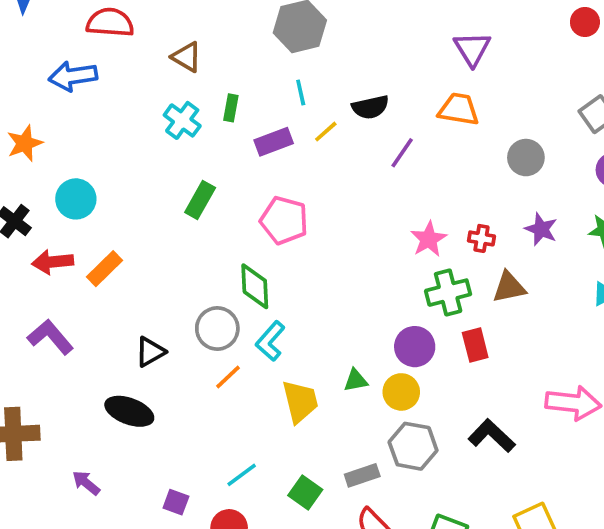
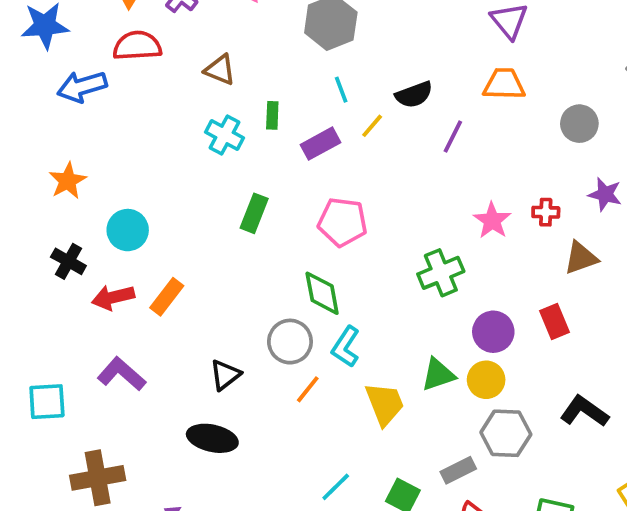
blue arrow: (73, 76) -> (82, 87), moved
green cross: (448, 293) -> (441, 273), moved
green triangle: (356, 380) -> (438, 375), size x1.4

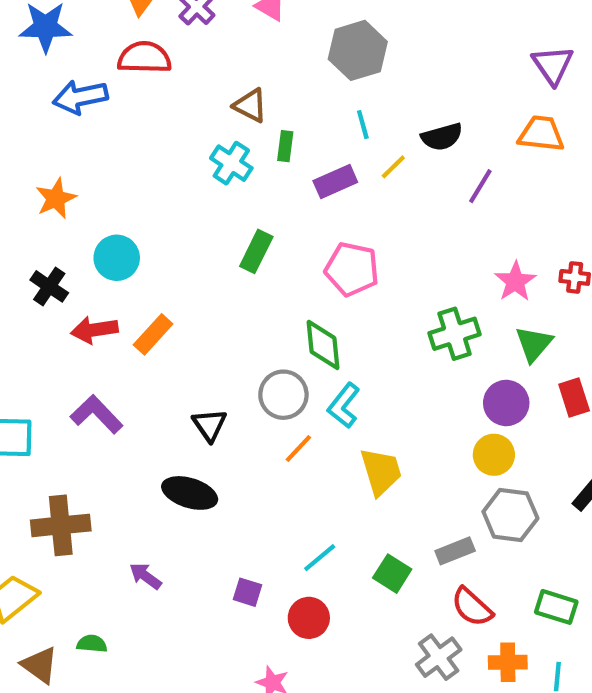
brown triangle: (220, 70) -> (250, 106), moved
black triangle: (225, 375) -> (210, 425), turned -32
green triangle: (438, 375) -> (534, 344), moved, turned -36

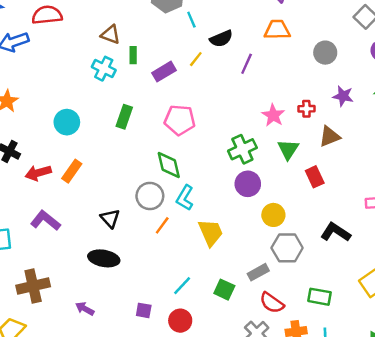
cyan line: (363, 125) -> (191, 20), moved
cyan circle: (117, 258) -> (67, 122), moved
purple circle: (506, 403) -> (248, 184), moved

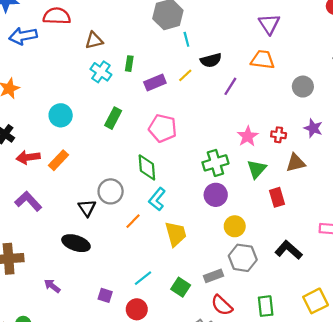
brown triangle: (110, 35) -> (94, 40), moved, turned -42
gray circle: (150, 196) -> (111, 191), moved
green rectangle: (320, 297) -> (266, 306), turned 65

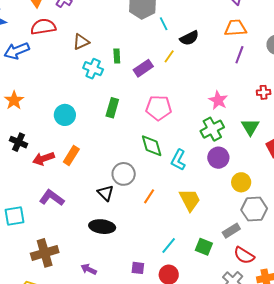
purple line: (230, 86) -> (239, 55), moved
pink star: (248, 136) -> (218, 100), moved
cyan L-shape: (157, 199) -> (178, 160), moved

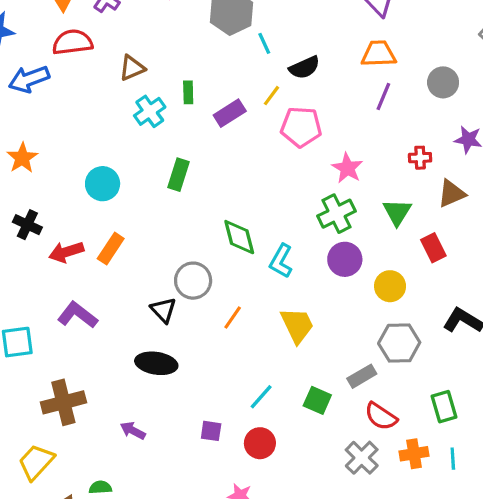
cyan cross: (93, 69) -> (150, 111), turned 30
pink pentagon: (159, 108) -> (301, 127), moved
yellow circle: (241, 182) -> (390, 286), moved

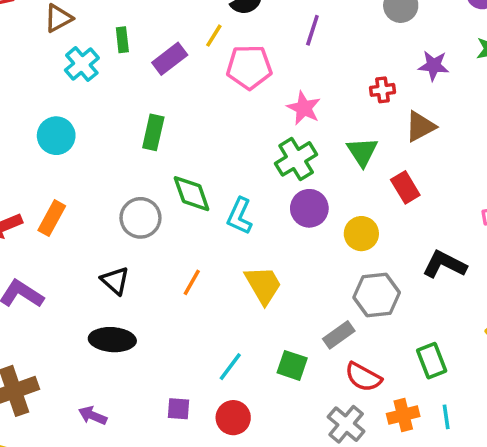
purple line: (383, 97) -> (312, 30), moved
green rectangle: (179, 175) -> (153, 132), moved
cyan circle: (103, 184) -> (56, 136), moved
gray circle: (193, 281) -> (140, 218), moved

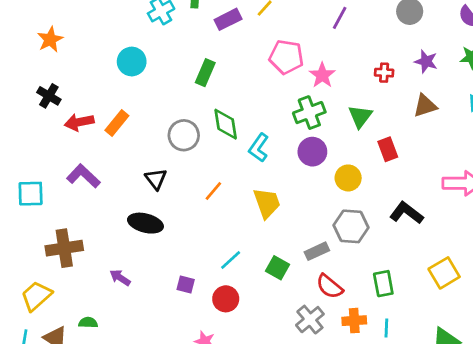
pink pentagon: (249, 67) -> (286, 57), moved
brown triangle: (420, 126) -> (425, 106), moved

